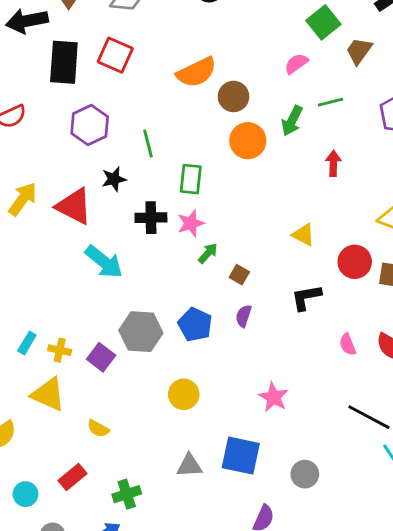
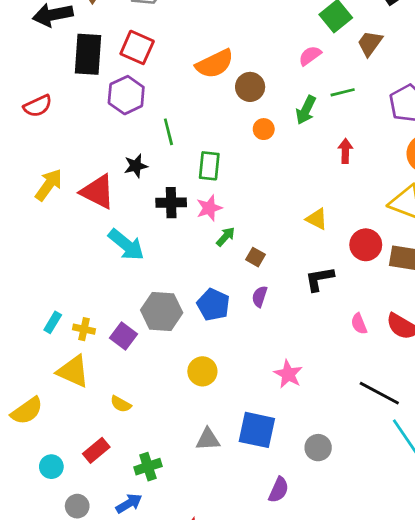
purple hexagon: (90, 125) -> (126, 95), moved
orange circle: (248, 141) -> (264, 129), size x0.6

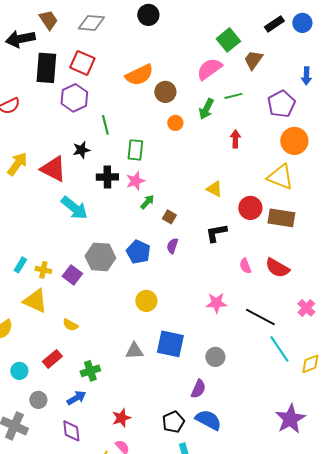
pink semicircle: (310, 56) -> (209, 69), size x1.5
yellow circle: (202, 371) -> (146, 301), moved
pink star: (288, 374) -> (216, 303), moved, turned -30
purple semicircle: (279, 490) -> (198, 389), moved

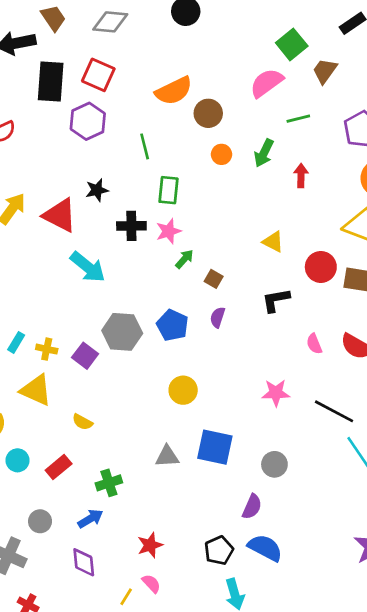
green arrow: (206, 109) -> (264, 153), moved
green line: (105, 125) -> (145, 146), moved
cyan circle: (19, 371) -> (18, 460), moved

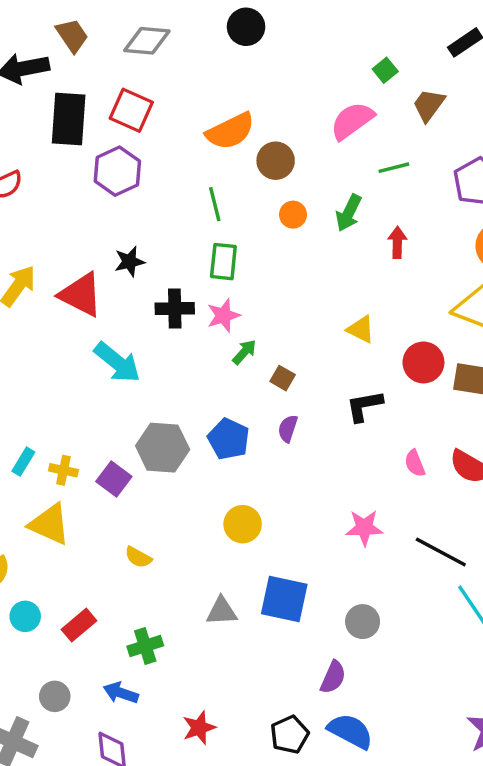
green square: (292, 44) -> (385, 70), size x0.6
green line: (145, 146) -> (215, 204), moved
yellow semicircle: (82, 422) -> (138, 557), moved
blue arrow: (90, 519) -> (121, 693), turned -130

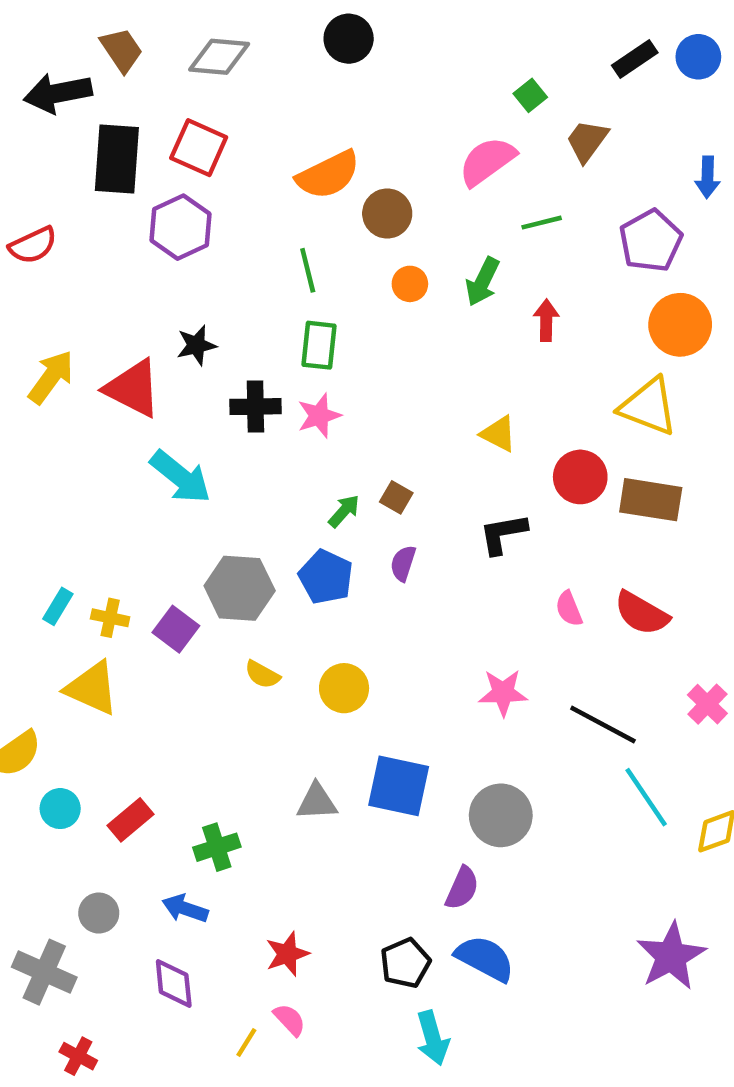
green arrow: (244, 352) -> (344, 511), moved
yellow semicircle: (138, 557) -> (262, 675), moved
gray circle: (363, 622) -> (501, 815), size x1.4

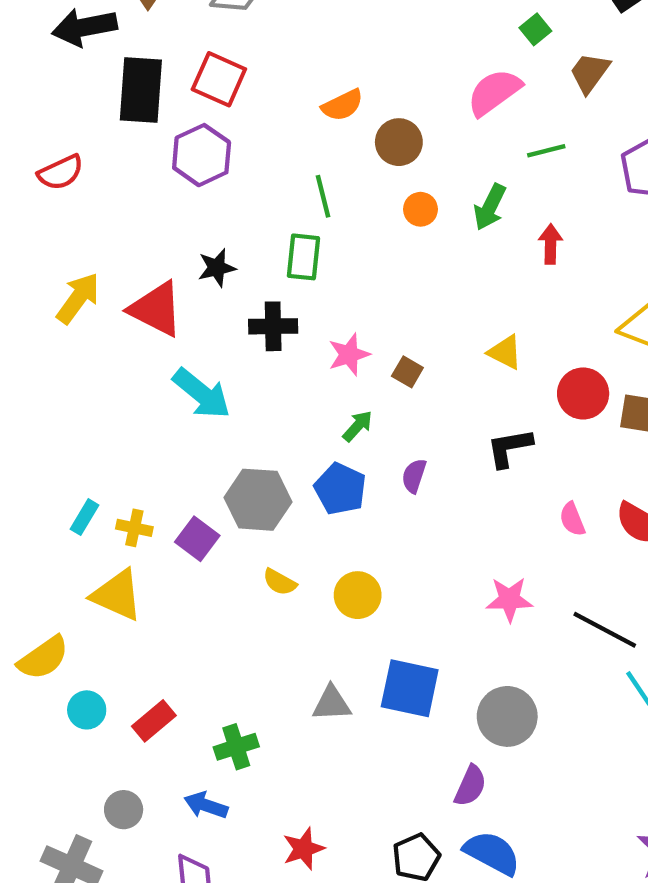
orange semicircle: (328, 175) -> (342, 105), size x0.7
green rectangle: (319, 345) -> (303, 257), moved
pink star: (319, 416) -> (349, 354), moved
brown square: (396, 497) -> (407, 372), moved

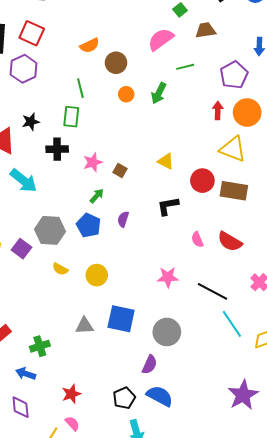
brown trapezoid: (590, 73) -> (205, 30), turned 45
red arrow: (551, 244) -> (218, 110), moved

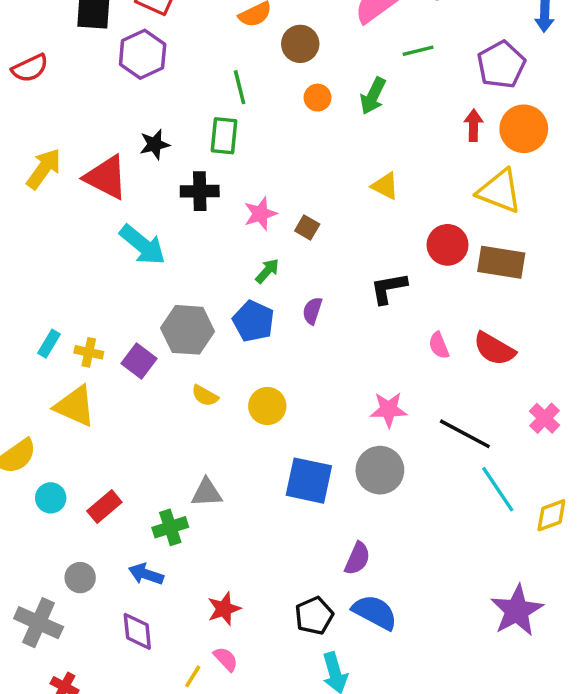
yellow triangle: (166, 161) -> (385, 186), moved
gray triangle: (85, 326) -> (207, 493), moved
gray circle: (167, 332) -> (380, 470), moved

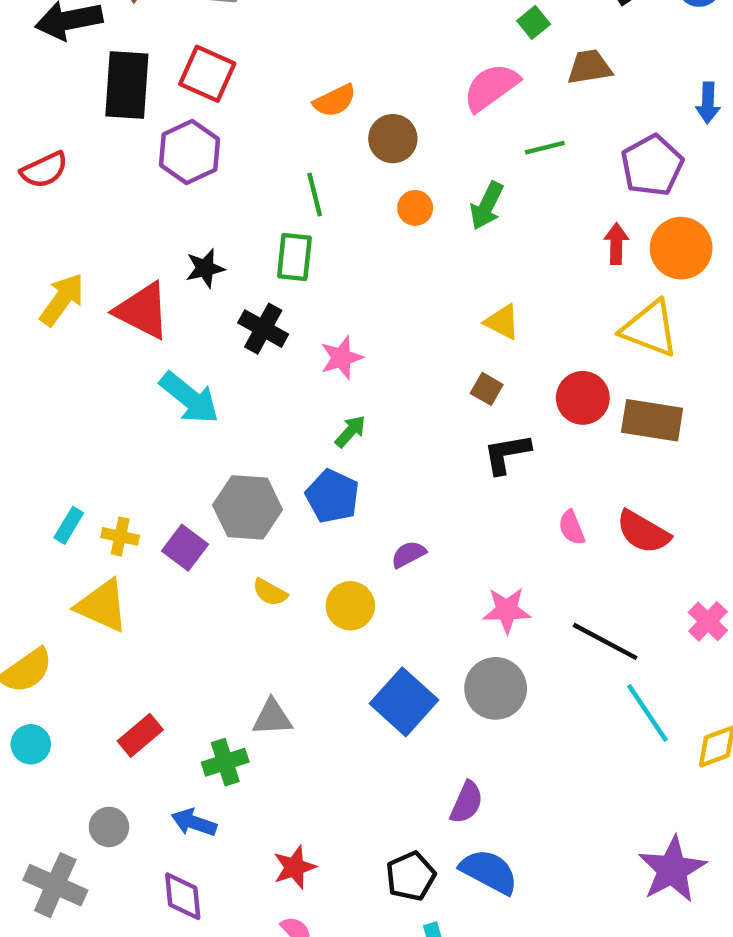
black cross: (200, 191) -> (263, 329), turned 30
brown square: (307, 228) -> (487, 389), moved
purple semicircle: (312, 311) -> (408, 554), moved, turned 44
blue square: (309, 481) -> (404, 702), turned 30
cyan circle: (51, 498) -> (31, 744), moved

